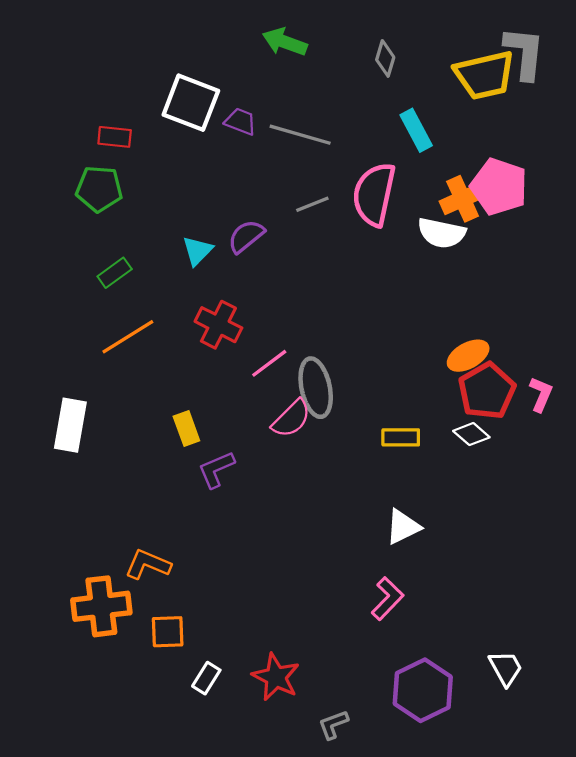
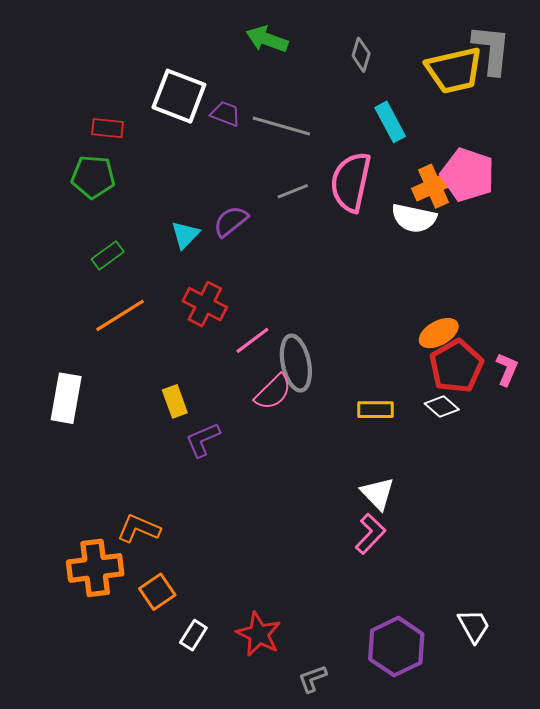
white triangle: (403, 527) -> (378, 493), turned -48
pink L-shape: (387, 599) -> (370, 534), moved
orange square: (168, 632) -> (157, 592), turned -32

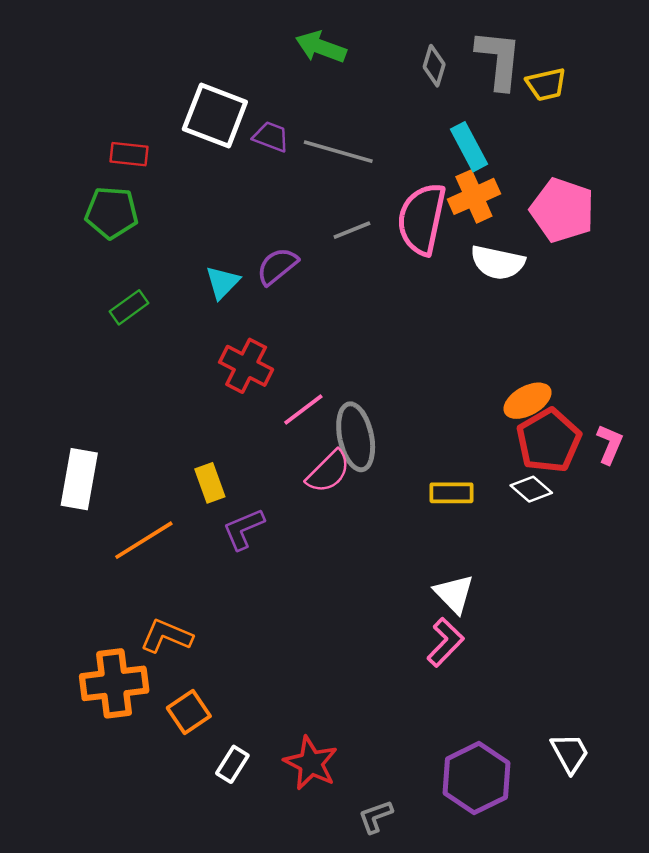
gray L-shape: (491, 50) -> (499, 59), moved
yellow trapezoid: (454, 70) -> (546, 84), size x0.6
orange cross: (434, 186) -> (474, 196), moved
orange line: (120, 315) -> (144, 540), moved

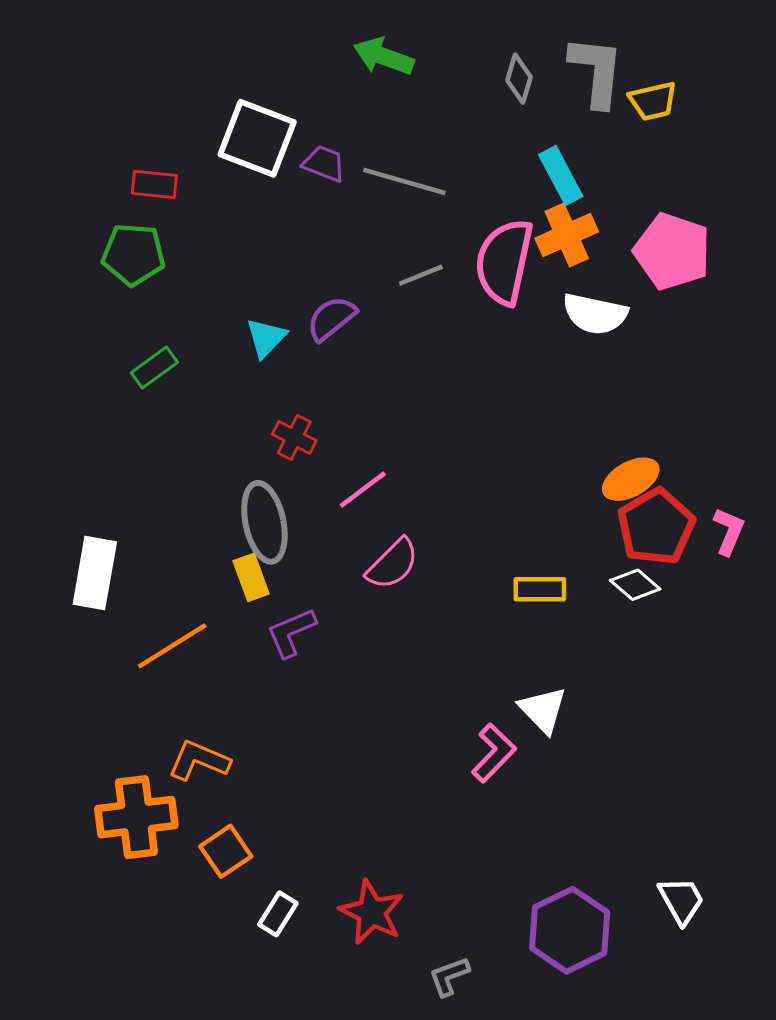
red cross: (246, 366) -> (294, 437), size x0.7
gray ellipse: (356, 437) -> (264, 522), moved
pink L-shape: (445, 642) -> (494, 753), moved

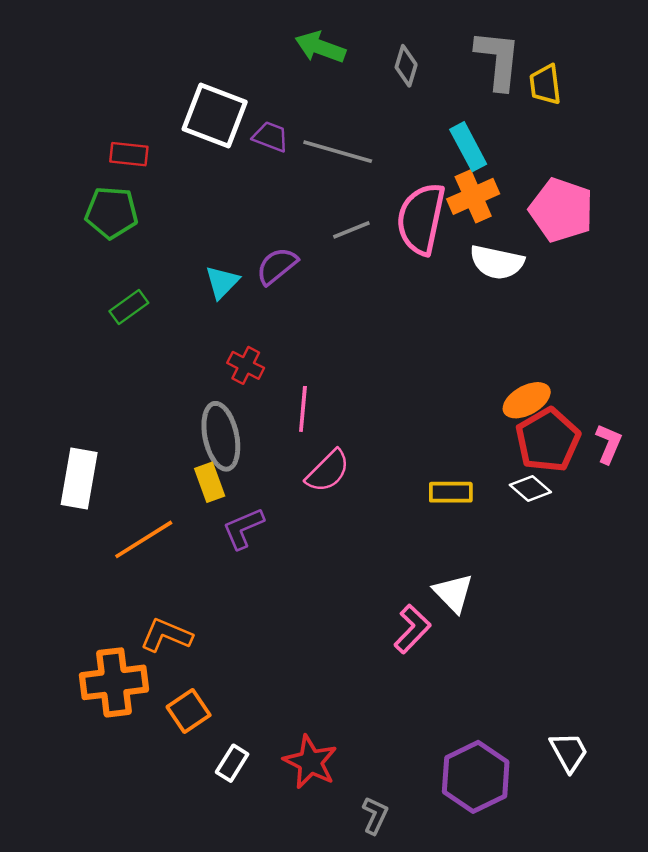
gray diamond: (519, 79) -> (406, 66), moved
yellow trapezoid: (653, 101) -> (545, 85), turned 96
pink line: (363, 490) -> (303, 409), turned -48
gray L-shape: (449, 976) -> (375, 815), turned 135

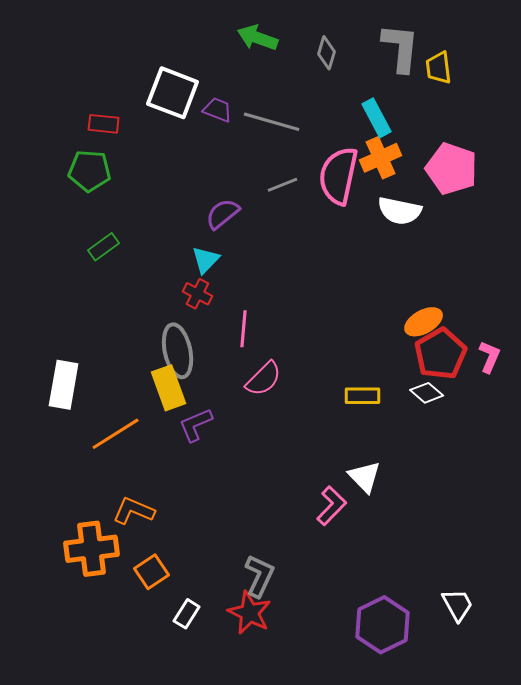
cyan triangle: (222, 282) -> (206, 260), moved
yellow rectangle: (210, 482) -> (169, 388), size x1.4
gray L-shape: (375, 815) -> (260, 576), moved, size x1.4

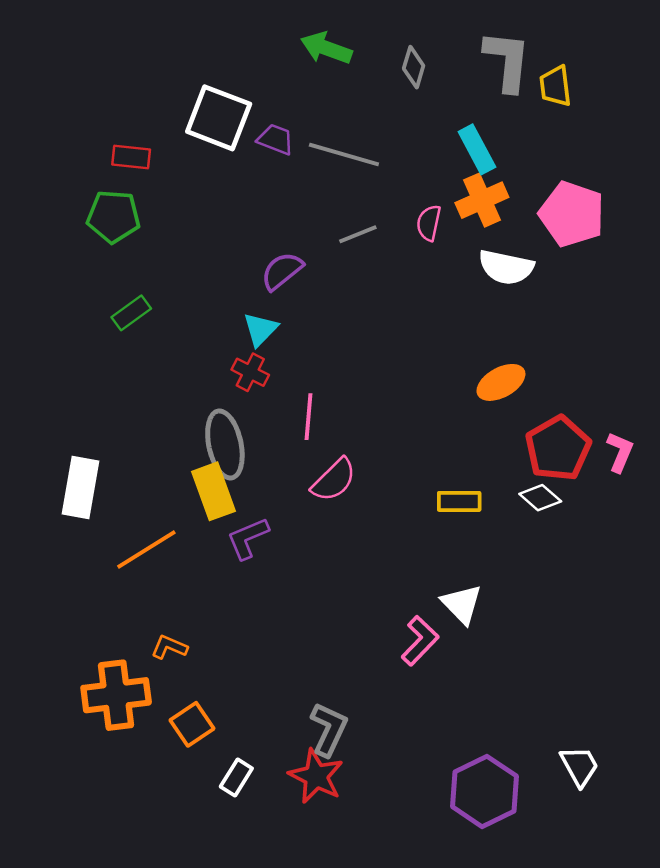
pink semicircle: (339, 176) -> (429, 223), size x0.5
orange ellipse: (424, 322) -> (501, 382), moved
orange L-shape: (134, 511) -> (169, 647), size x0.7

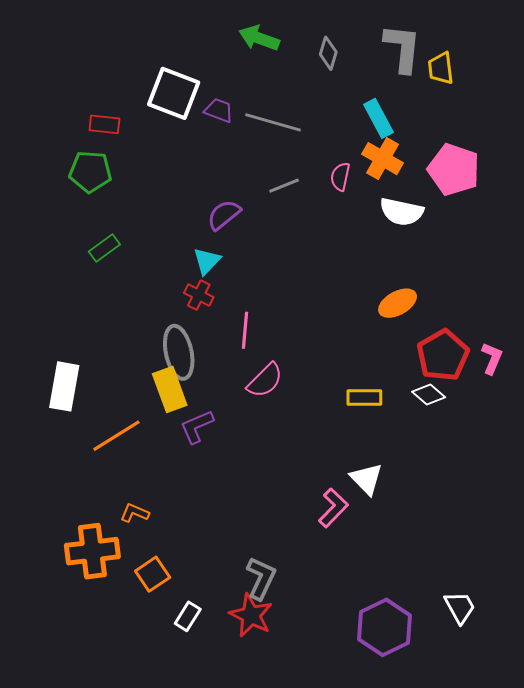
orange cross: (482, 200) -> (382, 159), turned -36

